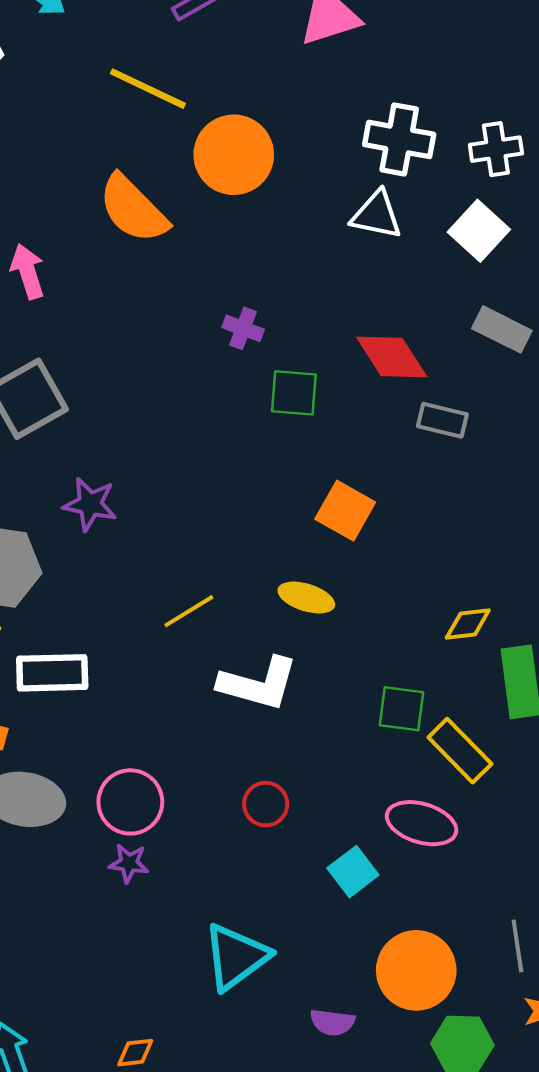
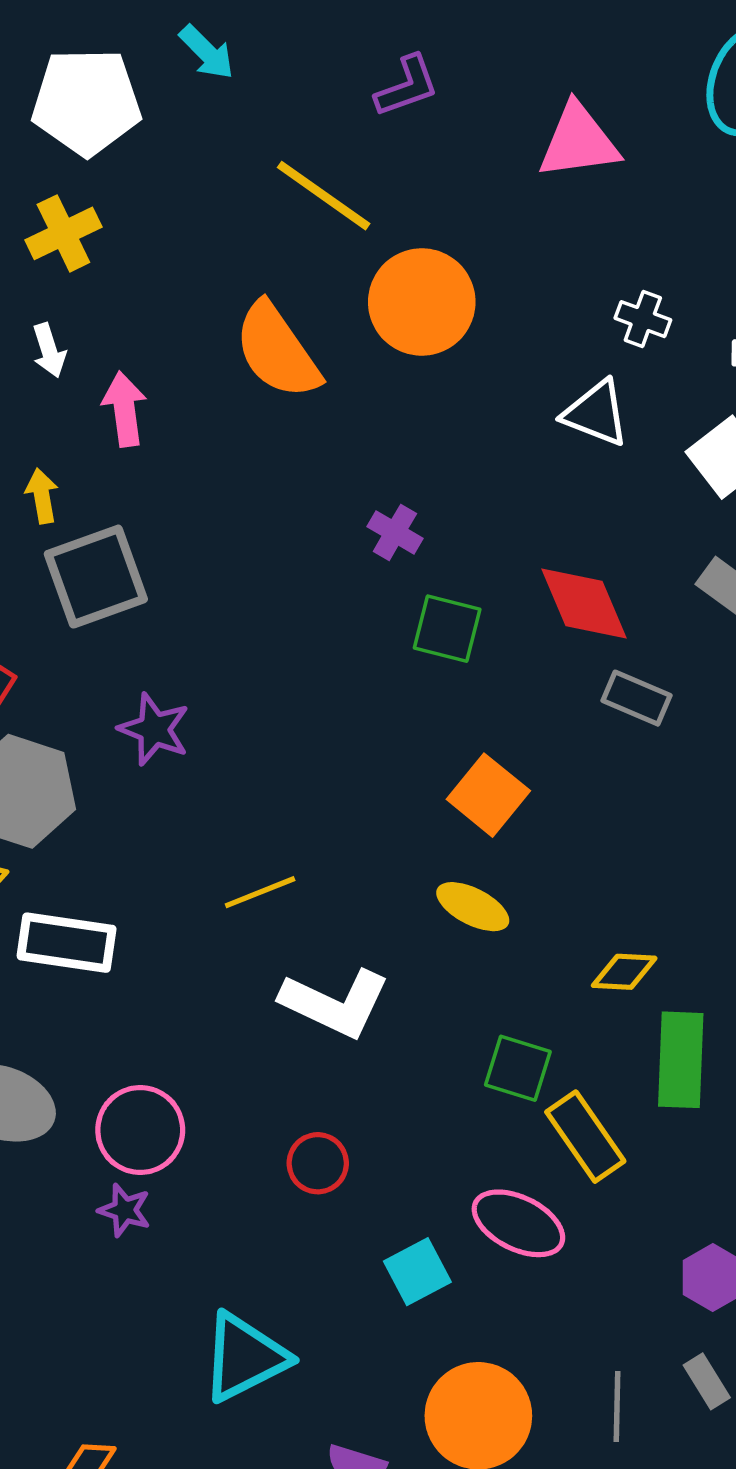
white cross: (399, 139) -> (643, 319), size x0.6
yellow ellipse: (306, 598) -> (473, 907), moved

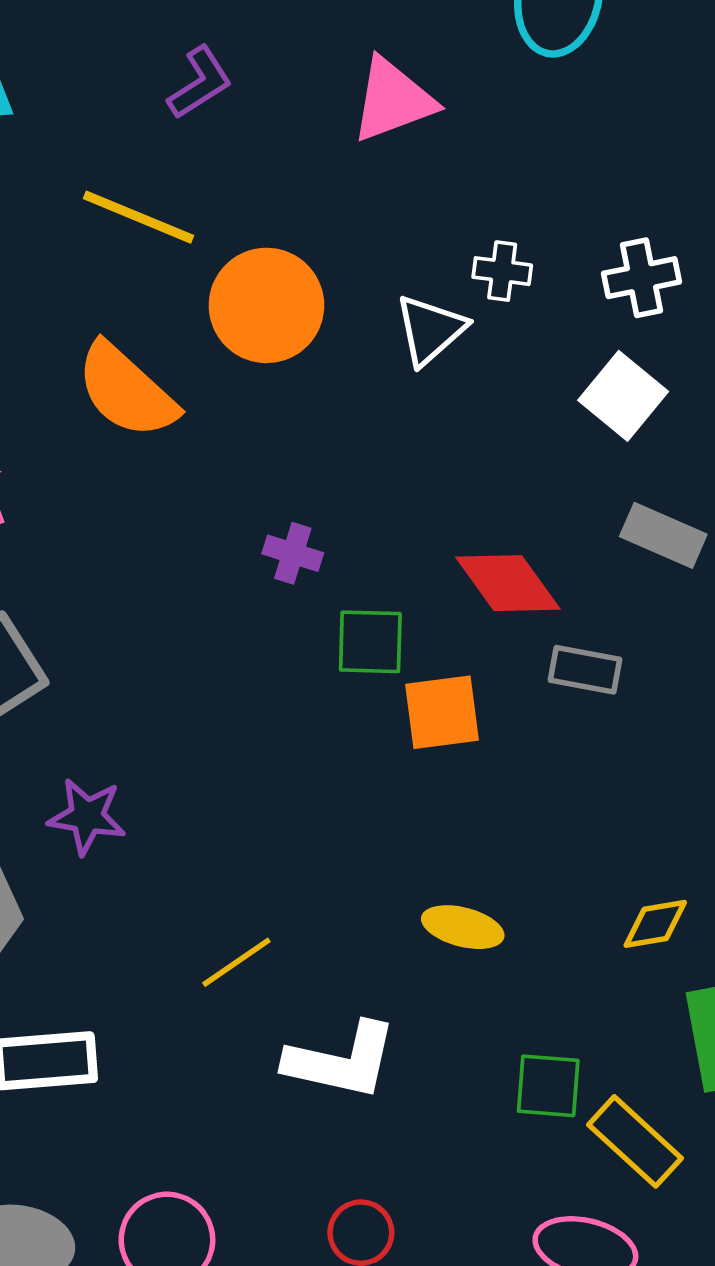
white triangle: (596, 413) -> (430, 330), moved, turned -50
orange square: (488, 795) -> (442, 712), moved, turned -34
yellow diamond: (624, 972) -> (655, 924), moved

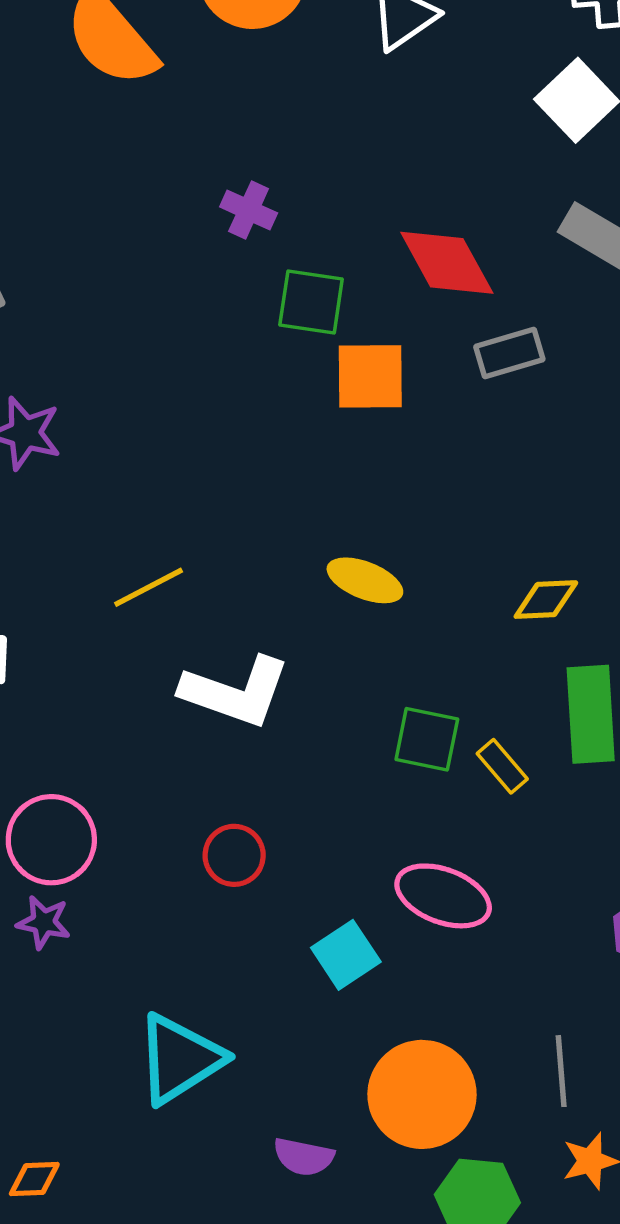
gray rectangle: (585, 670) -> (509, 353), turned -34
yellow rectangle: (635, 1141) -> (502, 766), moved, size x0.6

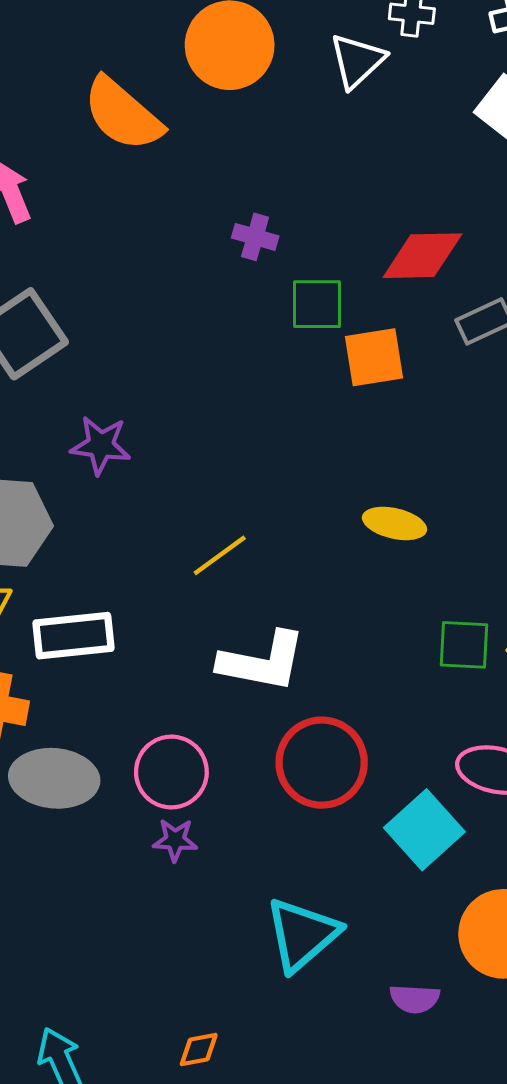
red diamond: (447, 263) -> (422, 256), turned -54
white L-shape: (236, 692) -> (262, 662), moved
red circle: (234, 855) -> (322, 763), size x1.8
cyan square: (346, 955) -> (424, 830), size x1.4

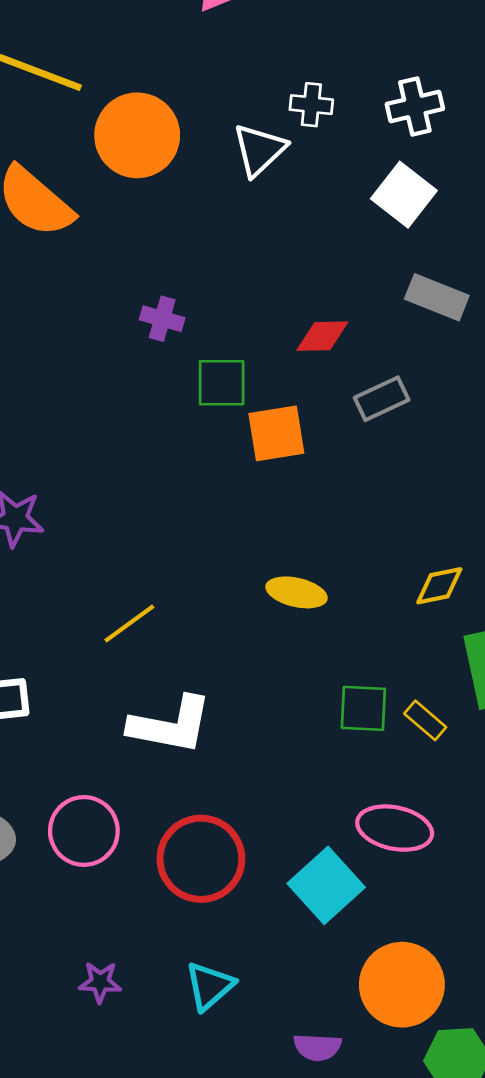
red diamond: (422, 256) -> (322, 336), size x0.7
red circle: (322, 763) -> (201, 859), moved
purple star: (175, 840) -> (100, 982), moved
cyan triangle: (302, 934) -> (209, 986), size x0.7

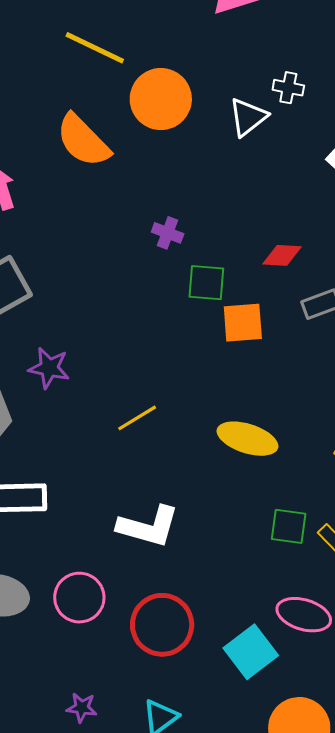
yellow ellipse: (297, 592) -> (247, 439), size x1.4
yellow line: (129, 623) -> (137, 418), moved

